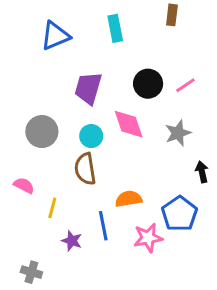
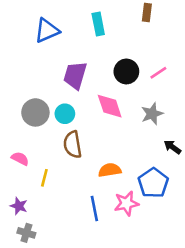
cyan circle: (91, 136) -> (65, 114), moved
black arrow: (202, 172) -> (172, 147), turned -42
blue line: (103, 226) -> (94, 209), moved
purple star: (72, 241) -> (19, 206), moved

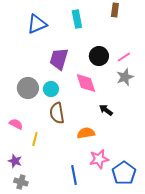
gray star: (152, 114) -> (125, 77), moved
black arrow: (172, 147) -> (106, 110), moved
blue pentagon: (153, 183) -> (124, 173), moved
blue line: (94, 209) -> (74, 175), moved

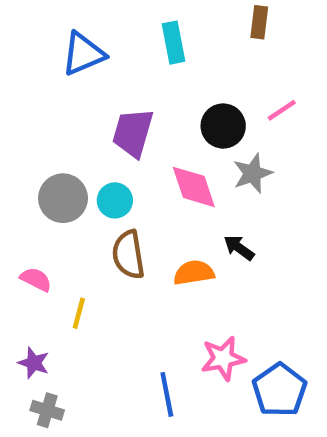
pink line: (124, 57) -> (282, 110), moved
gray star: (125, 77) -> (252, 173), moved
orange semicircle: (86, 133) -> (194, 273), moved

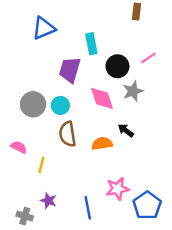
cyan rectangle: (174, 43) -> (91, 44), moved
purple star: (34, 363) -> (48, 201), moved

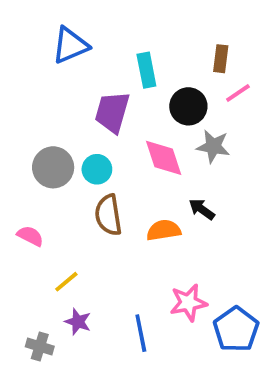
brown rectangle: (136, 12) -> (221, 59), moved
gray star: (133, 91) -> (213, 146), turned 30
yellow line: (41, 165) -> (66, 282), moved, turned 35

